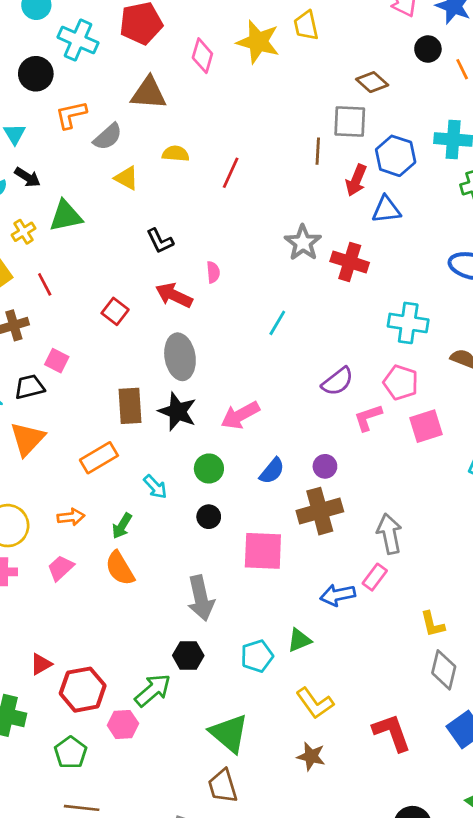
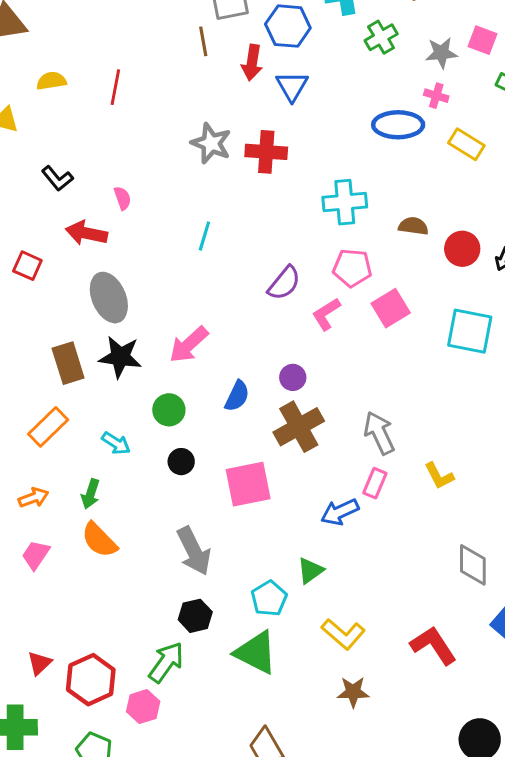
blue triangle: (386, 210) -> (292, 86), turned -40
yellow L-shape: (433, 624) -> (439, 476), moved
green triangle: (229, 733) -> (256, 653), moved

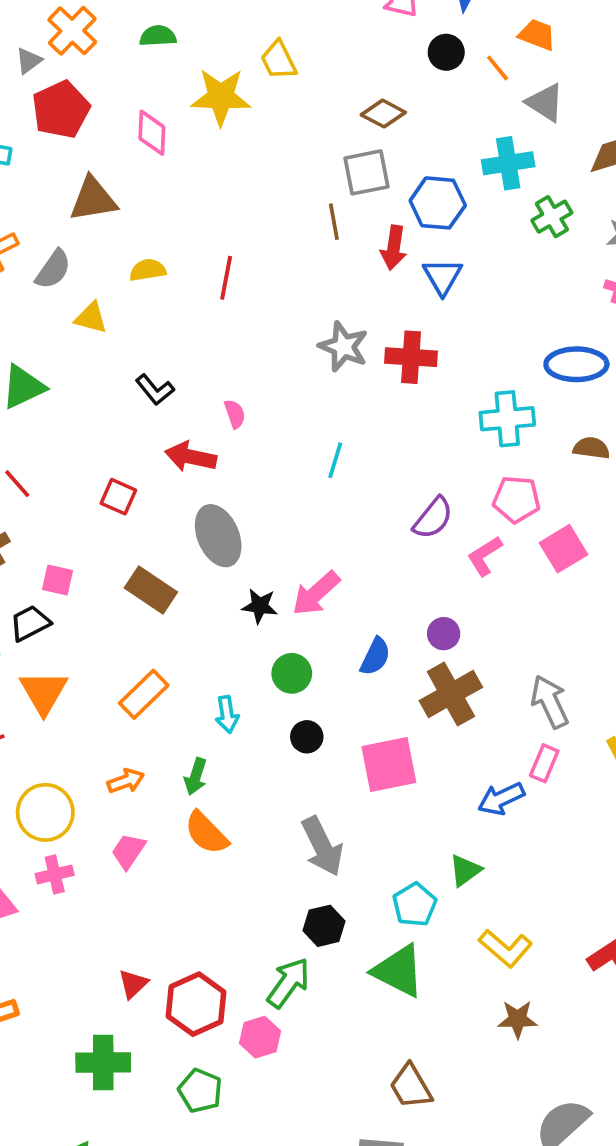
blue ellipse: (398, 125) -> (576, 364), moved
black star: (120, 357) -> (260, 606), moved, size x0.7
brown rectangle: (68, 363) -> (151, 590), moved, turned -39
cyan arrow: (116, 443) -> (227, 714), turned 48

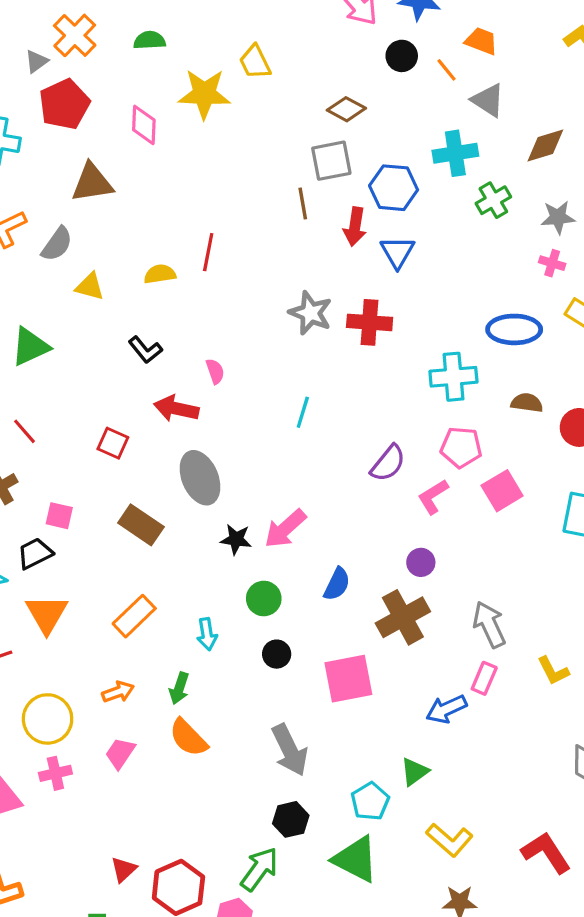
yellow semicircle: (148, 270) -> (160, 274), moved
purple circle: (444, 634) -> (421, 562), moved

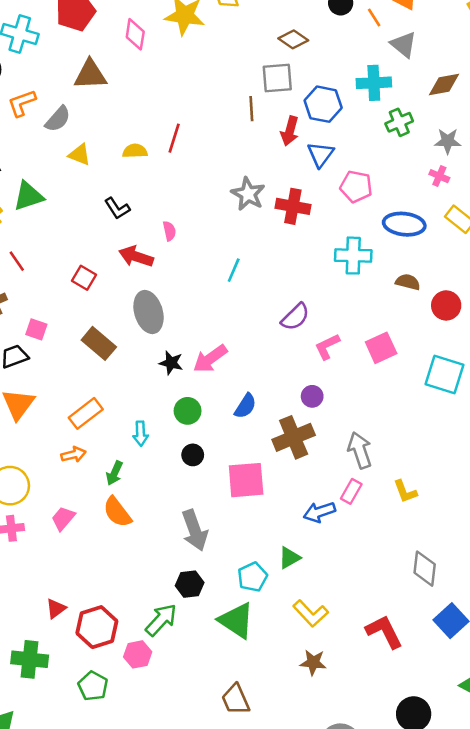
pink pentagon: (461, 447) -> (356, 187), moved
orange arrow: (118, 692) -> (73, 455), moved

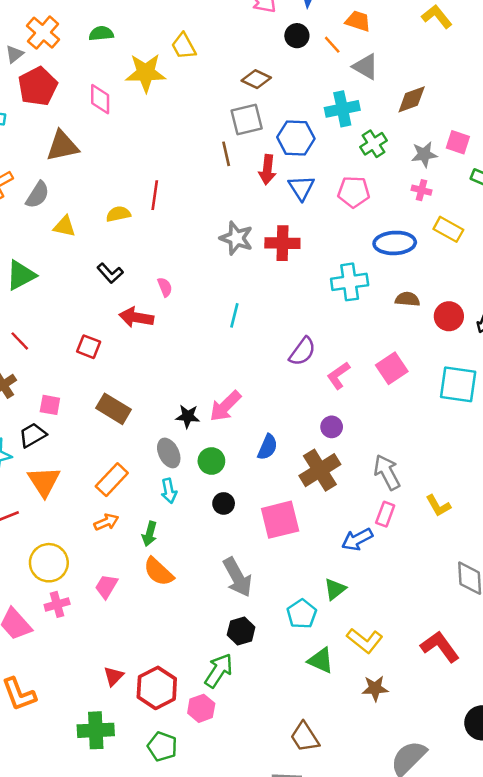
pink pentagon: (356, 187) -> (354, 192), moved
gray ellipse: (149, 312) -> (169, 453), moved, size x0.7
green triangle: (236, 620) -> (321, 660), moved, size x0.7

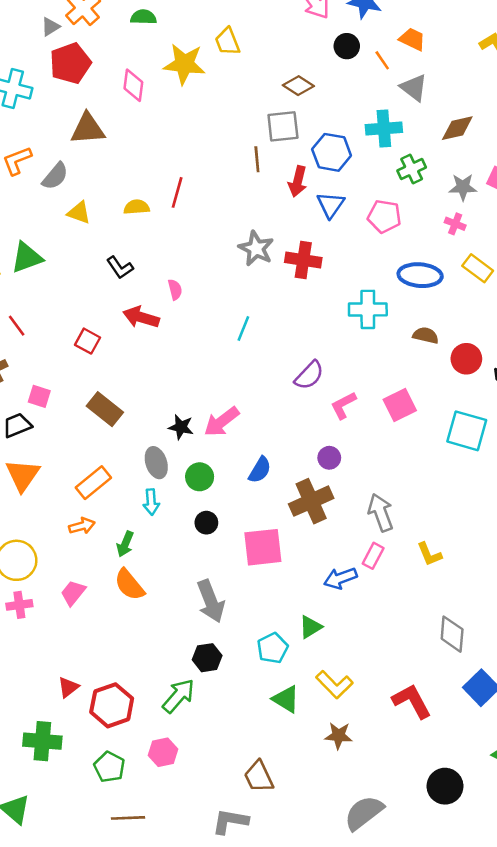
pink hexagon: (201, 708) -> (163, 752), moved

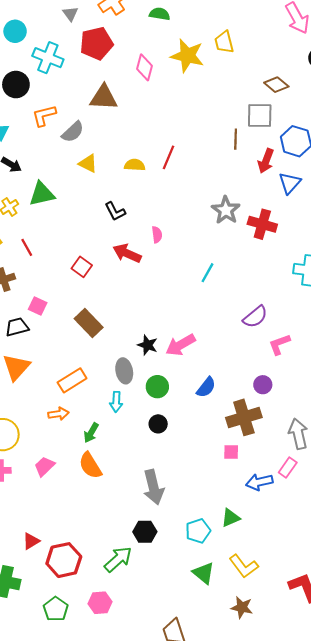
gray triangle: (50, 27) -> (70, 14), moved, turned -42
pink square: (263, 547) -> (231, 452), moved, size x0.5

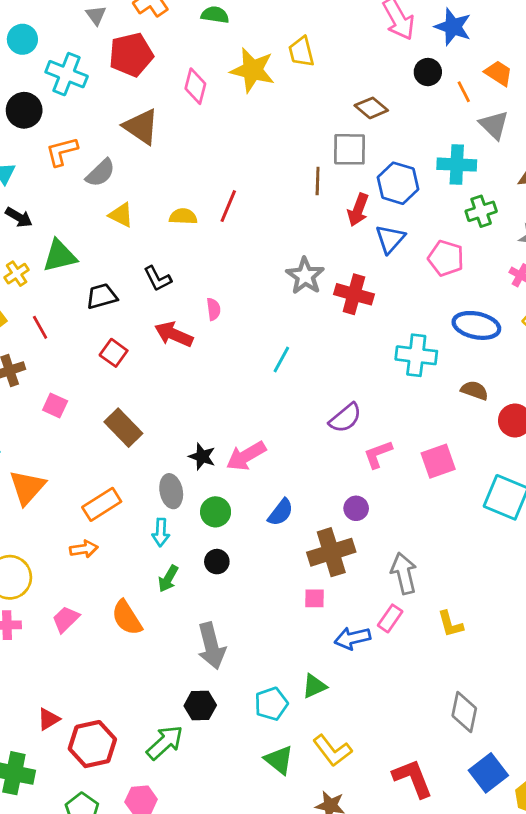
brown triangle: (104, 97) -> (141, 127), turned 32
black trapezoid: (17, 327) -> (102, 296), moved
green arrow: (91, 433) -> (168, 579), moved

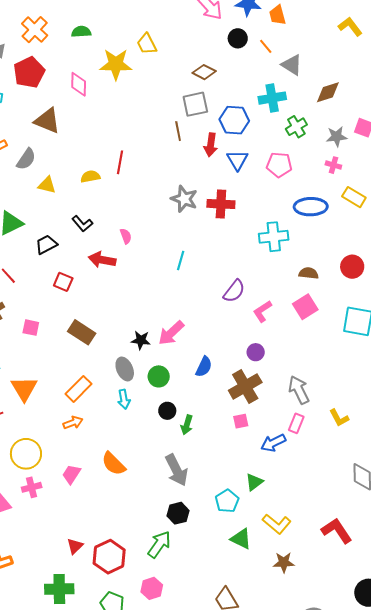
orange trapezoid: (499, 73) -> (278, 15), moved, turned -125
brown semicircle: (475, 390) -> (309, 273), moved
green arrow: (168, 579) -> (187, 425), moved

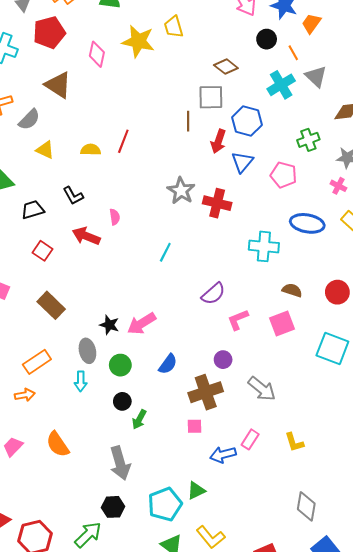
orange trapezoid: (278, 15) -> (311, 23), turned 40
cyan cross: (272, 98) -> (281, 85), moved, turned -32
gray arrow: (299, 390) -> (262, 389), moved, turned 144
cyan pentagon: (227, 501) -> (165, 504), size x1.4

